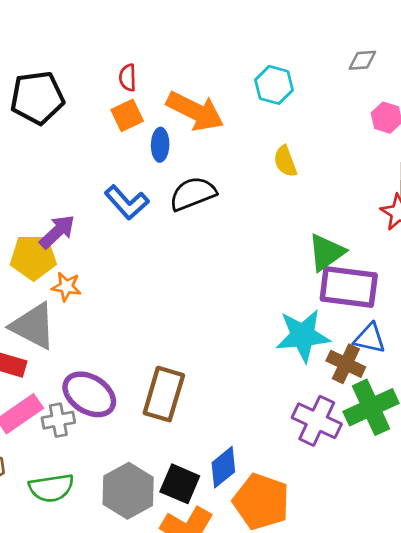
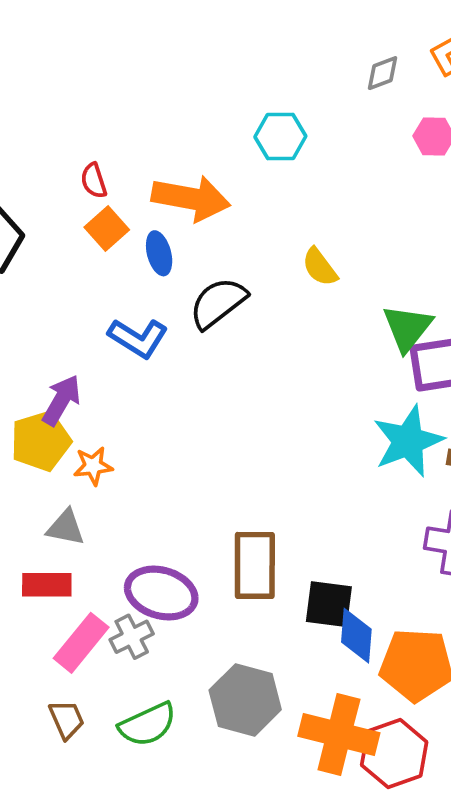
yellow semicircle: (285, 161) -> (320, 267), moved
gray triangle: (33, 326) -> (66, 528), size x0.6
blue diamond: (223, 467) -> (356, 636), turned -30
black square: (180, 484) -> (329, 604), moved

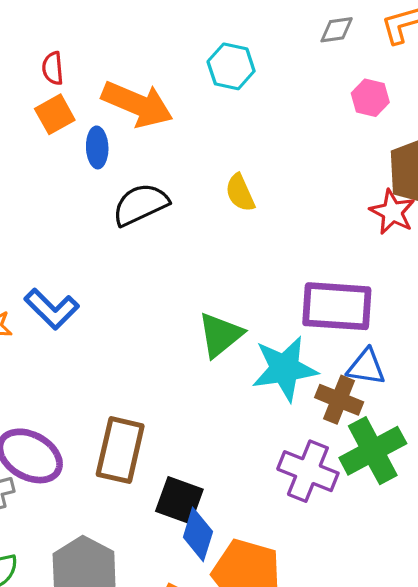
green triangle: (407, 328) -> (220, 335), moved
blue L-shape: (138, 338) -> (52, 309), moved

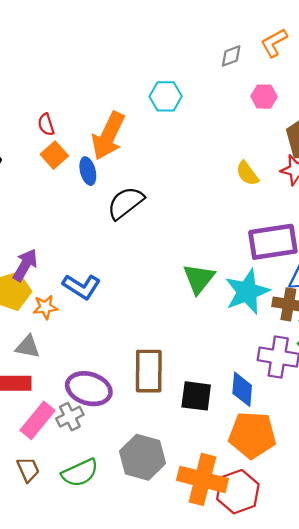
orange arrow: (137, 104) -> (108, 136), turned 105
yellow semicircle: (240, 193) -> (247, 173), moved
blue diamond: (198, 534) -> (242, 389), moved

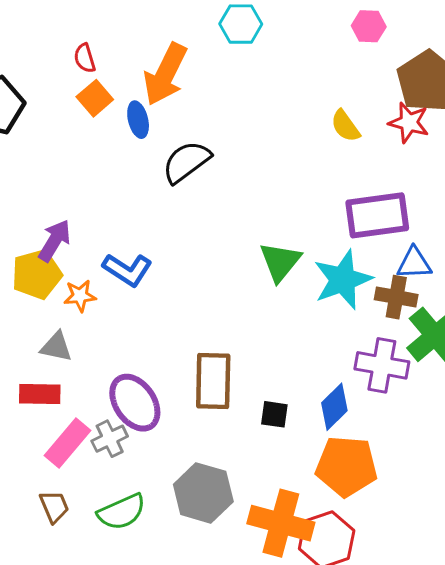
purple ellipse: (89, 389) -> (135, 403), turned 39
blue diamond: (242, 389) -> (334, 407), turned 40
black square: (196, 396) -> (274, 414), size x0.7

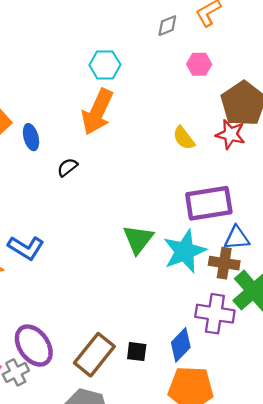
orange arrow: (165, 74) -> (97, 112), moved
black semicircle: (186, 162) -> (67, 167), size x0.6
brown rectangle: (213, 381) -> (94, 355), moved, turned 39

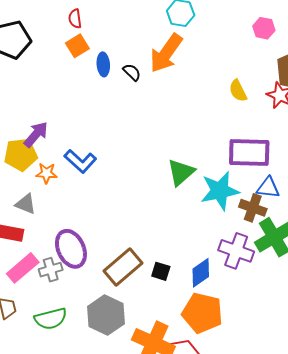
black semicircle: (67, 167) -> (132, 72), moved, turned 72

